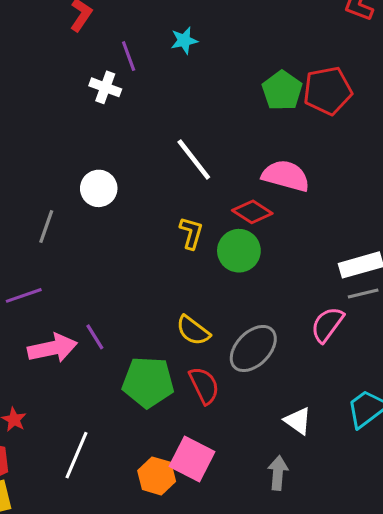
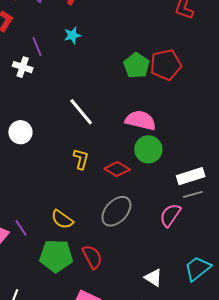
red diamond: (252, 212) -> (117, 169), moved
green circle: (239, 251) -> (148, 149), moved
yellow semicircle: (193, 331) -> (62, 219), moved
gray ellipse: (253, 348) -> (116, 211), moved

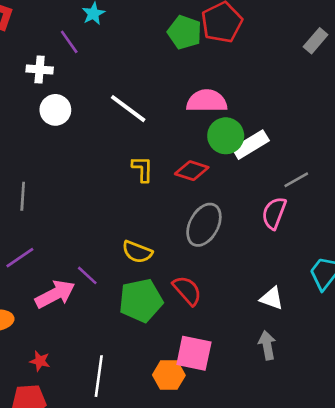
purple line: (37, 47) -> (69, 42), moved
white circle: (20, 132) -> (55, 110), moved
white rectangle: (191, 176) -> (251, 145), moved

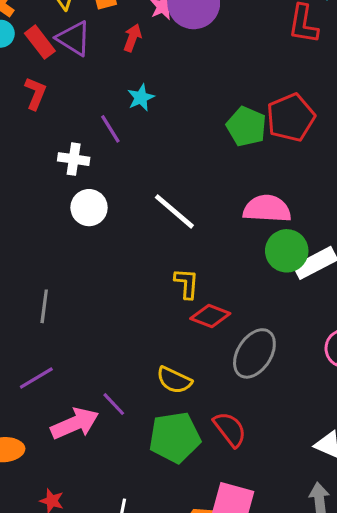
red diamond: (192, 171) -> (210, 316), moved

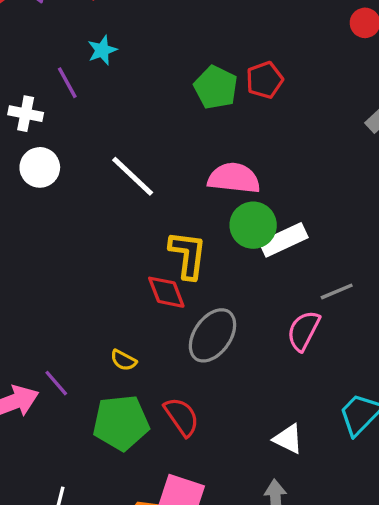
red pentagon: (291, 118) -> (265, 80), size x0.7
yellow L-shape: (187, 283) -> (188, 255), moved, size x1.4
red diamond: (210, 316) -> (166, 292), turned 45
yellow semicircle: (174, 380) -> (123, 360), size x0.7

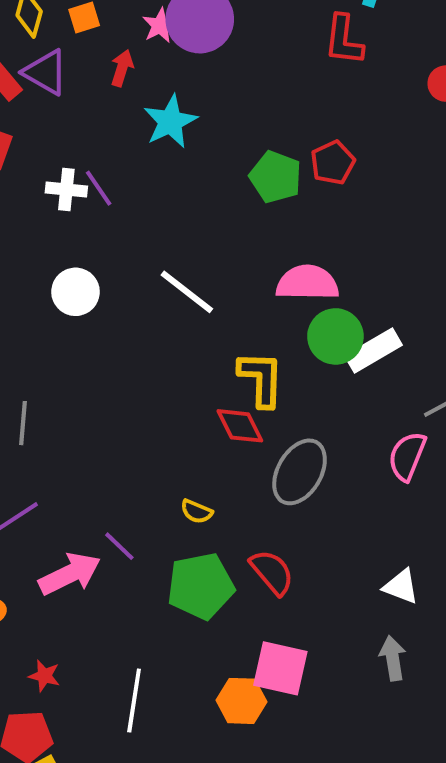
cyan star: (102, 50) -> (170, 122), moved, size x1.5
white cross: (26, 114) -> (66, 190), moved

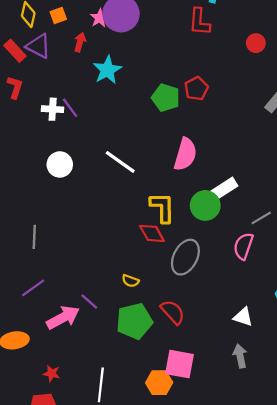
pink semicircle: (307, 283) -> (185, 154), turned 108
green circle: (335, 336) -> (205, 205), moved

